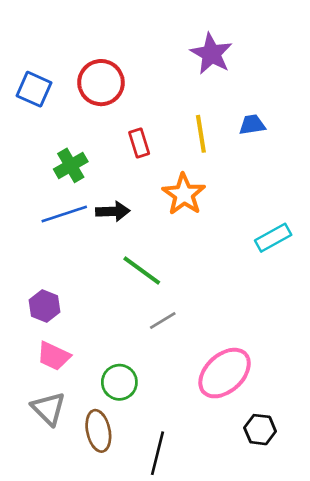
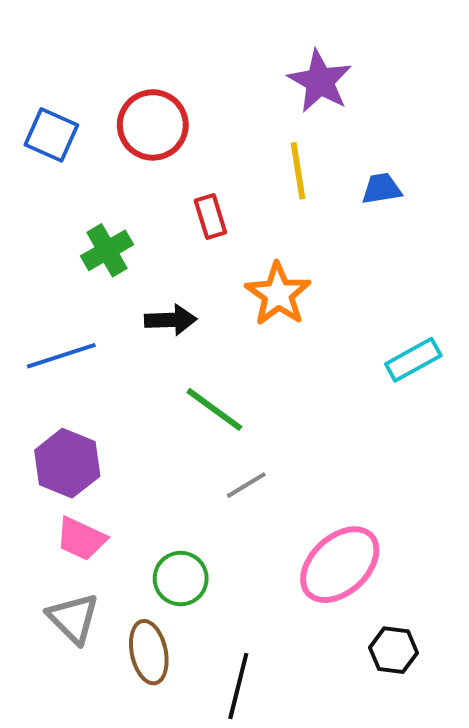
yellow line: (201, 134) -> (298, 171), moved
blue line: (64, 214) -> (61, 356), moved
purple hexagon: (44, 306) -> (67, 463), size x1.4

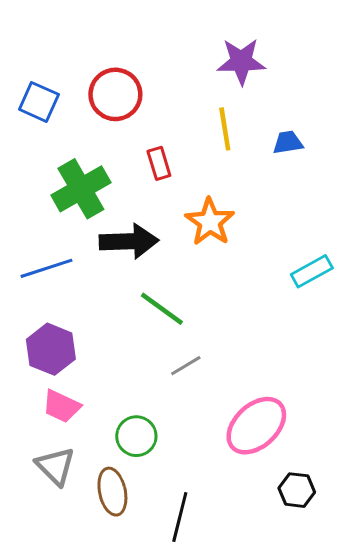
purple star: (320, 81) -> (241, 61), turned -30
green cross: (107, 250) -> (81, 189), size x1.5
black arrow: (171, 320) -> (129, 241), size x1.5

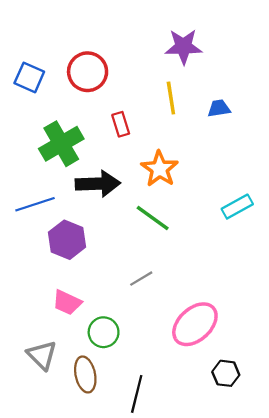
green line: (162, 309) -> (153, 218), moved
purple hexagon: (51, 349) -> (67, 240), moved
pink trapezoid: (61, 406) -> (67, 303), moved

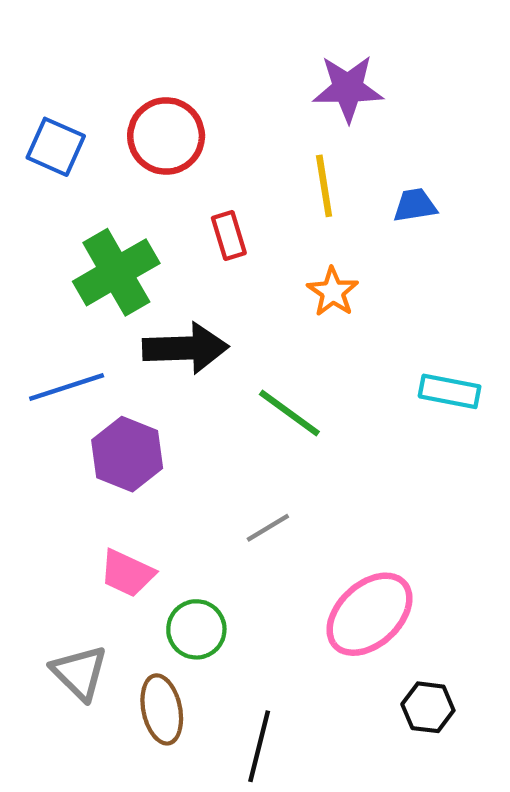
orange star: (160, 169) -> (333, 292), moved, size x0.7
cyan rectangle: (237, 207) -> (450, 391), turned 40

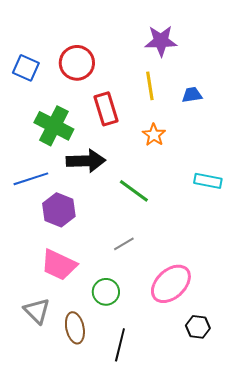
red rectangle: (229, 236) -> (106, 109), size x1.5
green cross: (116, 272) -> (54, 126), turned -33
pink trapezoid: (127, 573) -> (59, 265), size x1.4
green circle: (196, 629) -> (106, 292), moved

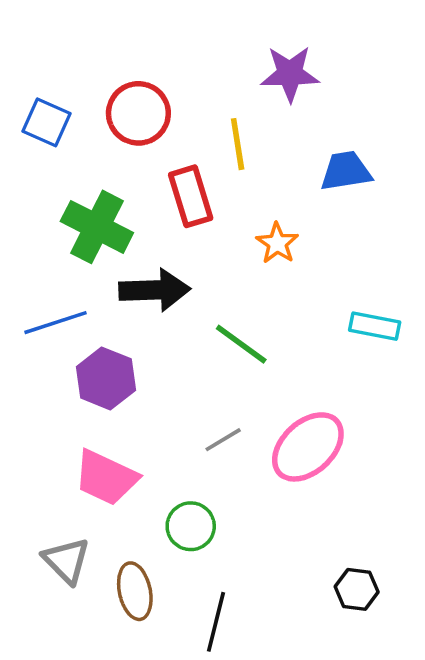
yellow line: (150, 86) -> (238, 144), moved
blue trapezoid: (192, 95) -> (346, 171), size x1.4
pink ellipse: (171, 284) -> (308, 447), moved

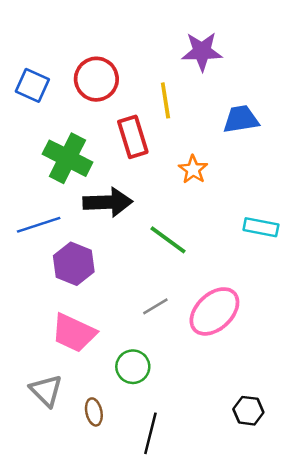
brown ellipse: (135, 591) -> (94, 412), size x0.7

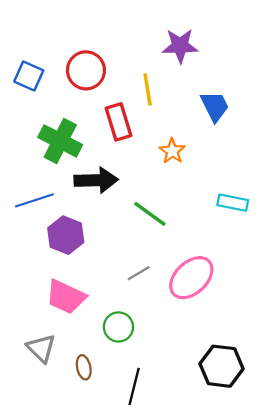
blue trapezoid: (241, 119) -> (215, 106), turned 72
black hexagon: (248, 411) -> (222, 366), size x1.6

